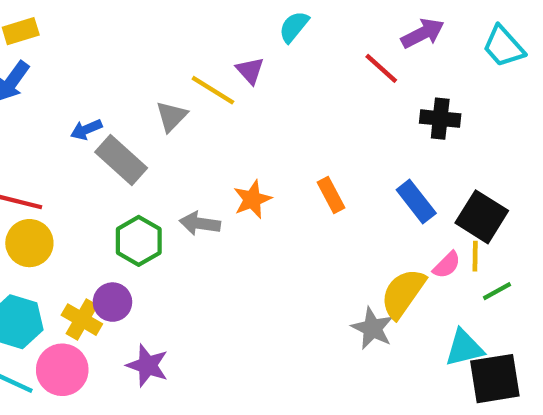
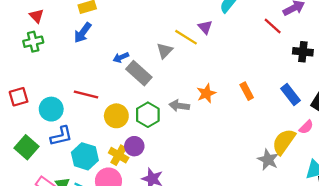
yellow circle: (29, 243) -> (116, 116), moved

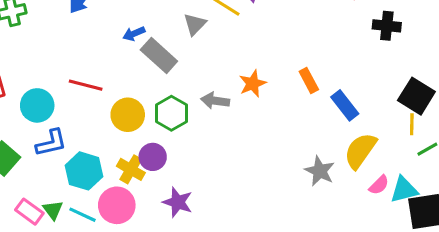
blue rectangle: (291, 94) -> (345, 105), moved
pink semicircle: (306, 127) -> (379, 185), moved
gray star: (268, 160) -> (320, 171), moved

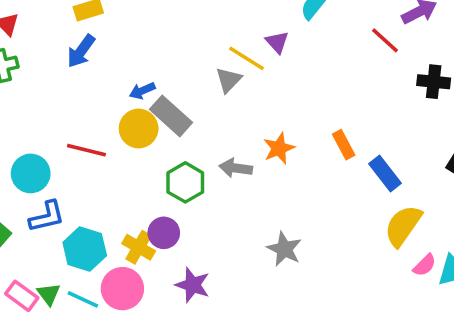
gray triangle: (195, 24) -> (229, 80), moved
yellow circle: (128, 115) -> (139, 129), moved
gray star: (320, 171) -> (284, 249), moved

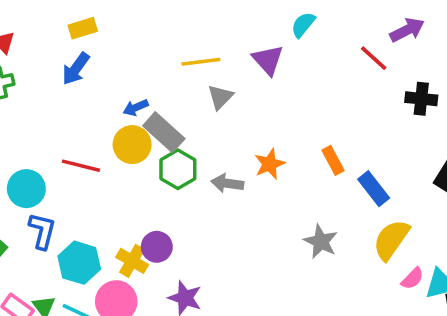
purple triangle: (277, 42) -> (268, 60), size x1.4
yellow line: (247, 58) -> (201, 62), moved, turned -39
green hexagon: (185, 182) -> (178, 169), moved
blue L-shape: (47, 217) -> (42, 231), turned -63
gray star: (284, 249) -> (321, 242), moved

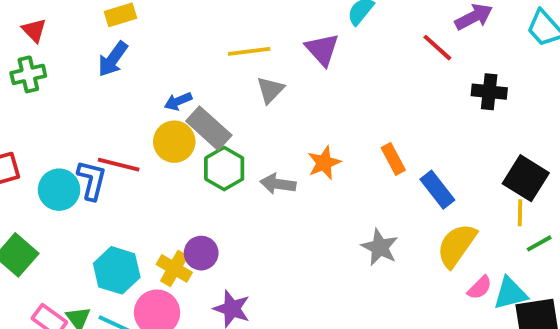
blue L-shape: (42, 231) -> (92, 180), moved

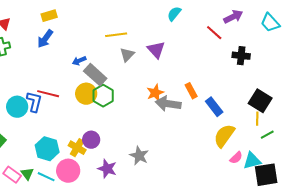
purple triangle: (322, 49) -> (156, 50), moved
yellow circle: (174, 142) -> (86, 94), moved
gray arrow: (278, 184) -> (168, 104), moved, size x1.4
gray star: (380, 247) -> (139, 156), moved

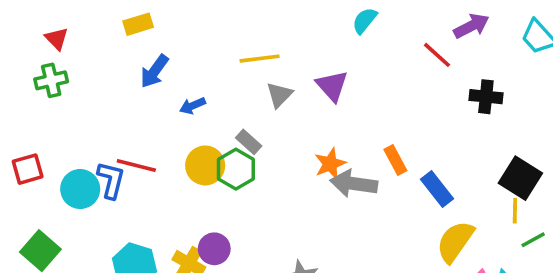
blue arrow: (45, 39) -> (154, 71), moved
gray rectangle: (95, 75) -> (249, 142), moved, size x0.6

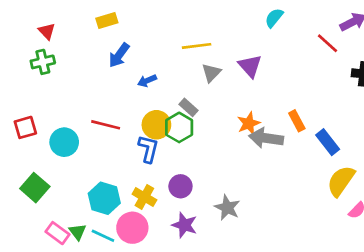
blue L-shape: (111, 180) -> (148, 149), moved
purple circle: (214, 249) -> (180, 186), moved

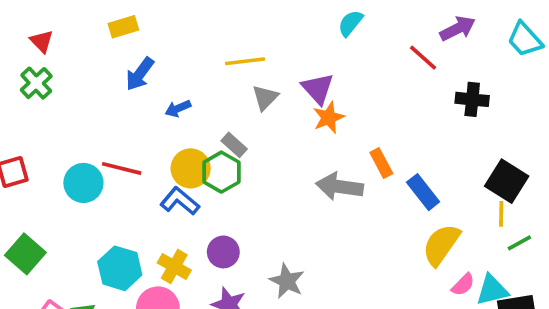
green cross: (43, 62) -> (36, 83), turned -30
orange star: (249, 123) -> (329, 118), moved
cyan circle: (64, 142) -> (83, 183), moved
blue L-shape: (148, 149) -> (180, 201), turned -64

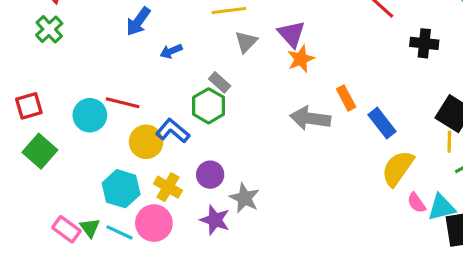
yellow circle: (191, 168) -> (146, 142), moved
green square: (25, 254) -> (40, 151), moved
gray star: (287, 281) -> (245, 198), moved
pink semicircle: (463, 285) -> (416, 203), turned 100

